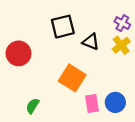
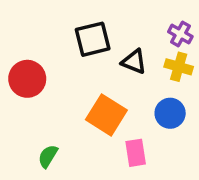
yellow cross: (121, 45) -> (179, 67), turned -36
blue circle: (115, 102) -> (170, 113), moved

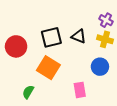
black square: (93, 39) -> (51, 37), moved
orange square: (106, 115) -> (48, 68), moved

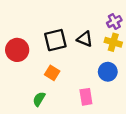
purple cross: (106, 20) -> (114, 22), turned 32
orange square: (48, 68) -> (52, 73), size x0.6
green semicircle: (28, 92) -> (39, 99), moved

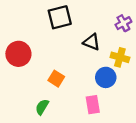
black square: (55, 40) -> (60, 17), moved
yellow cross: (113, 42) -> (120, 57), moved
blue circle: (108, 72) -> (106, 77), moved

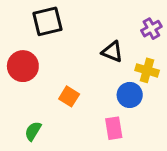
black square: (60, 17) -> (47, 21), moved
green semicircle: (42, 107) -> (33, 131), moved

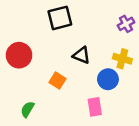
black square: (47, 21) -> (60, 18), moved
black triangle: (112, 52) -> (82, 55), moved

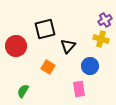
black square: (60, 18) -> (45, 29), moved
black triangle: (82, 55) -> (68, 46), turned 49
yellow cross: (122, 59) -> (101, 39), moved

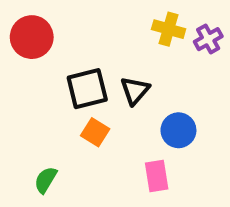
black square: (45, 29) -> (87, 89), moved
yellow cross: (101, 39) -> (169, 29), moved
red circle: (16, 46) -> (32, 37), moved

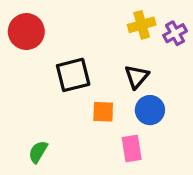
yellow cross: (169, 29) -> (142, 25), turned -32
black triangle: (135, 91) -> (137, 77), moved
orange square: (95, 132) -> (103, 112), moved, turned -30

